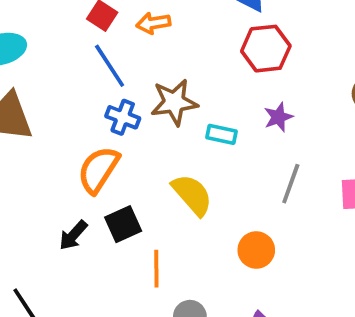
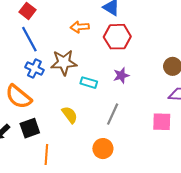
orange arrow: (153, 23) -> (80, 27), moved
orange semicircle: (98, 170) -> (19, 97), turned -88
gray line: (291, 184) -> (113, 114), moved
yellow semicircle: (192, 195) -> (70, 115), size x0.7

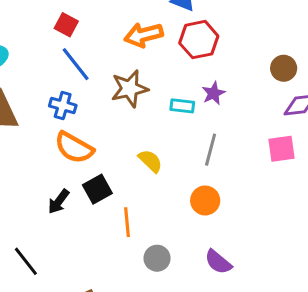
orange arrow: (80, 27) -> (144, 35), size x1.4
blue cross: (34, 69) -> (63, 106), moved
cyan rectangle: (89, 83) -> (182, 106), moved

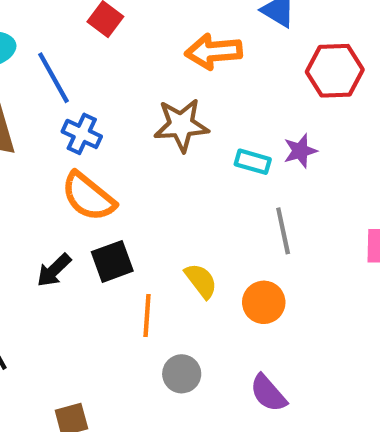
red hexagon: (199, 40) -> (335, 71), moved
blue line: (76, 64) -> (54, 78), moved
gray line: (211, 150) -> (283, 231), turned -36
yellow semicircle: (150, 161) -> (201, 281), moved

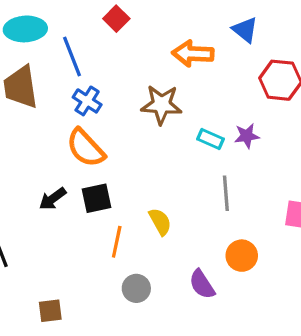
orange circle: (264, 302) -> (242, 256), moved
purple semicircle: (268, 393) -> (202, 284), moved

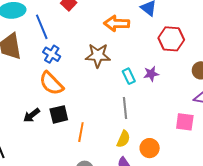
cyan rectangle: (210, 139) -> (129, 76), turned 42
gray line: (226, 193) -> (125, 108), moved
yellow semicircle: (160, 222) -> (123, 139), moved, turned 54
orange line: (117, 242) -> (81, 132), moved

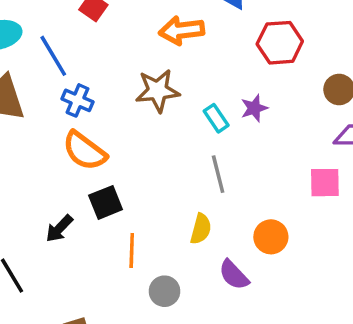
black arrow: (32, 115) -> (59, 229), moved
orange line: (81, 132) -> (132, 250), moved
yellow semicircle: (123, 139) -> (201, 229), moved

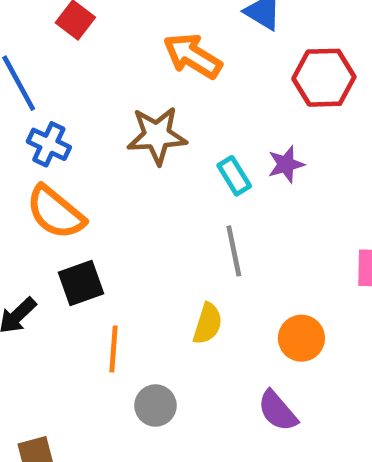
orange arrow: (182, 30) -> (193, 56), turned 36
purple semicircle: (234, 275) -> (278, 411), moved

